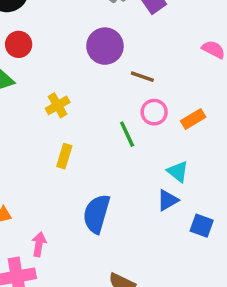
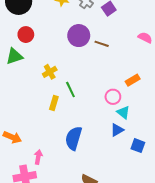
brown line: (142, 77) -> (102, 44), moved
pink circle: (154, 112) -> (113, 97), moved
green line: (127, 134) -> (70, 89), moved

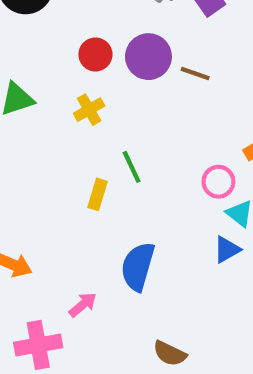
red circle: (26, 35) -> (95, 54), moved
yellow cross: (50, 72) -> (89, 110), moved
pink arrow: (38, 157) -> (83, 305), moved, turned 40

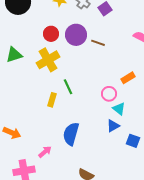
yellow cross: (89, 110) -> (48, 60), size x1.6

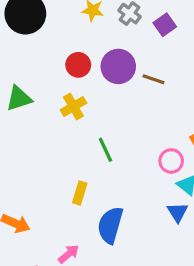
yellow cross: (48, 60) -> (73, 106), size x0.7
yellow rectangle: (52, 100) -> (80, 193), moved
blue triangle: (113, 126) -> (178, 212), turned -32

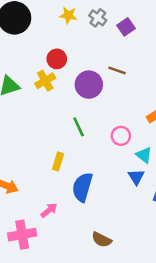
purple circle: (118, 66) -> (89, 85), moved
yellow cross: (73, 106) -> (45, 81), moved
pink circle: (171, 161) -> (121, 136), moved

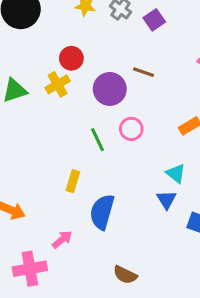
pink circle: (121, 136) -> (131, 129), moved

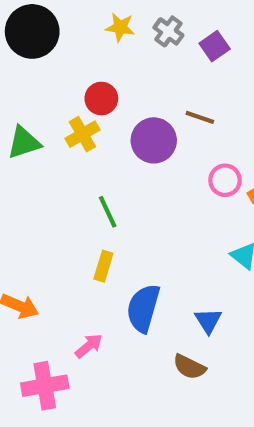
pink circle: (131, 129) -> (225, 180), moved
green line: (97, 140) -> (108, 212), moved
blue triangle: (167, 200) -> (208, 321), moved
brown semicircle: (125, 275) -> (189, 367), moved

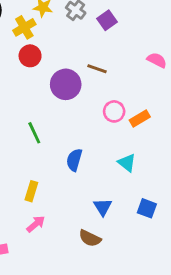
yellow cross: (82, 134) -> (24, 27), moved
yellow rectangle: (103, 266) -> (31, 191), moved
blue semicircle: (143, 308) -> (74, 160), moved, size x0.7
pink arrow: (89, 346) -> (36, 224), moved

